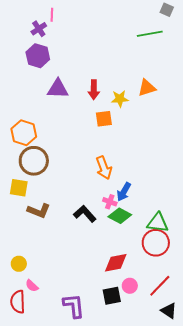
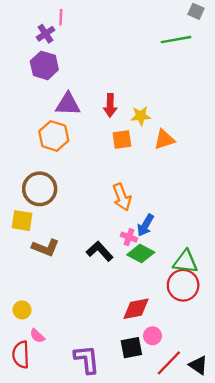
orange triangle: (147, 88) -> (164, 139), moved
orange hexagon: (24, 133) -> (54, 136), moved
red line: (160, 286) -> (169, 363), moved

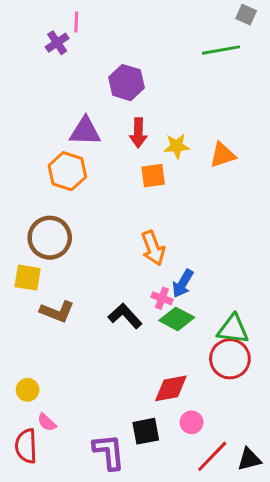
purple hexagon: (44, 65) -> (127, 83), moved
orange triangle: (164, 139) -> (223, 155), moved
black square: (131, 348) -> (146, 431), moved
black triangle: (198, 365) -> (249, 459), turned -48

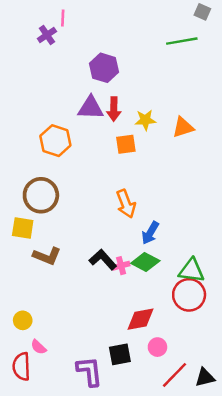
purple triangle: (85, 131) -> (91, 108), moved
pink cross: (162, 298) -> (121, 266), moved, turned -35

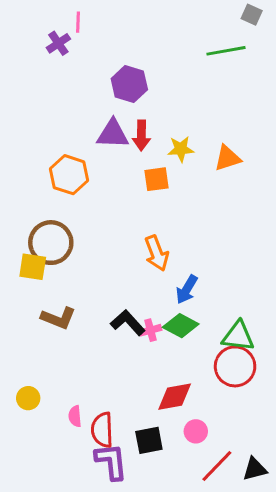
yellow square: (23, 228) -> (33, 267), moved
pink semicircle: (38, 347) -> (75, 416), moved, turned 42
red semicircle: (21, 366) -> (102, 430), moved

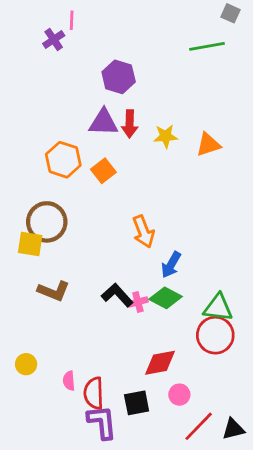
orange square: (157, 179) -> (103, 171), moved, turned -30

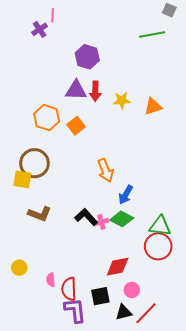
black triangle: (233, 429) -> (124, 312), moved

